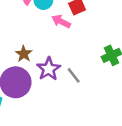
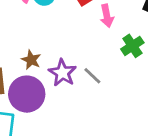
pink arrow: (61, 21) -> (107, 16), moved, turned -120

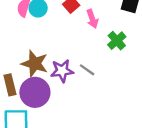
brown star: (31, 60) -> (35, 64), size x1.6
purple star: (62, 73) -> (62, 71), turned -30

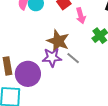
brown star: (35, 64) -> (58, 41), moved

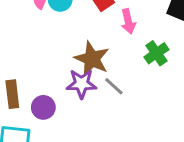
purple circle: (28, 74) -> (43, 107), size x0.6

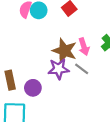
pink arrow: (128, 21) -> (84, 47), moved

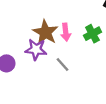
gray line: (82, 69) -> (62, 64), moved

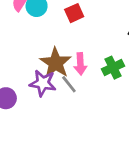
gray line: (62, 64) -> (69, 84), moved

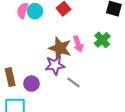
gray line: (69, 84) -> (74, 83), moved

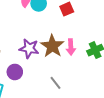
purple star: (55, 65) -> (29, 48), moved

